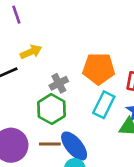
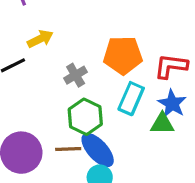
green hexagon: (51, 109) -> (85, 117), moved

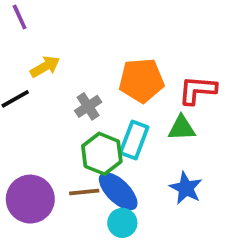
cyan rectangle: (131, 99) -> (134, 140), moved
blue star: (172, 104) -> (186, 188), moved
green triangle: (162, 124) -> (182, 128), moved

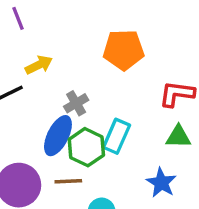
orange pentagon: (141, 80) -> (124, 50), moved
green triangle: (182, 128) -> (178, 137), moved
blue ellipse: (118, 191) -> (58, 136), moved, turned 69

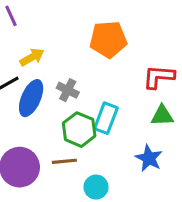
gray cross: (76, 103) -> (68, 90), turned -30
blue ellipse: (58, 136) -> (31, 98), moved

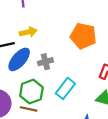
gray cross: (68, 90) -> (45, 62), turned 32
green hexagon: (79, 130) -> (31, 92), moved

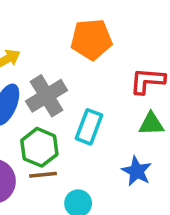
gray cross: (45, 62) -> (47, 96), size x1.6

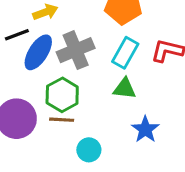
green triangle: (151, 124) -> (124, 88), moved
cyan rectangle: (89, 127) -> (125, 53), moved

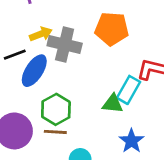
gray cross: (76, 50) -> (65, 45), moved, turned 36
cyan rectangle: (125, 53) -> (129, 90), moved

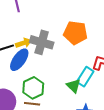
yellow arrow: (41, 34) -> (23, 43), moved
green triangle: (113, 104) -> (73, 86), turned 35

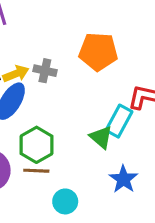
gray cross: (42, 42) -> (45, 71), size x0.6

